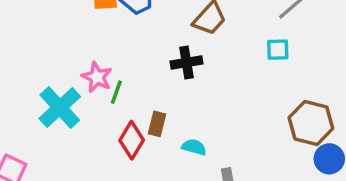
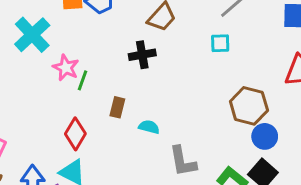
cyan cross: (60, 108) -> (32, 35), moved
red diamond: (132, 140) -> (75, 134), moved

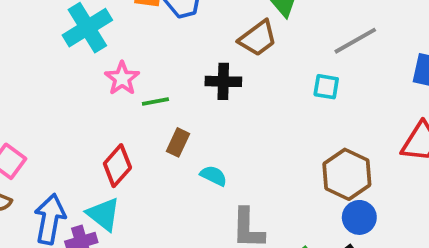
green line: (82, 80) -> (155, 101), moved, turned 48

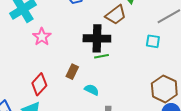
black cross: (223, 81) -> (97, 38), size x1.4
green line: (155, 101) -> (101, 56), moved

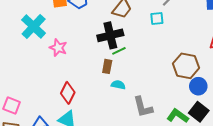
cyan square: (153, 41) -> (157, 18), moved
brown rectangle: (72, 72) -> (107, 66), moved

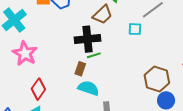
pink star: (58, 48) -> (25, 53), moved, size x1.4
cyan semicircle: (118, 85) -> (88, 88), size x1.5

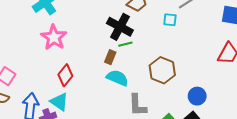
black cross: (88, 39) -> (120, 27), turned 30
brown hexagon: (157, 79) -> (162, 70), moved

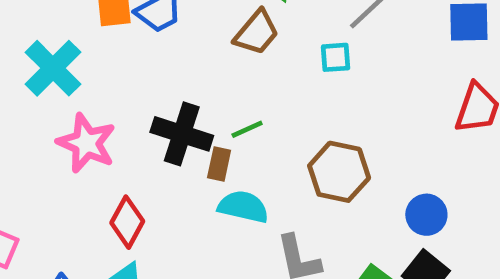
black cross: (120, 27) -> (182, 134), moved

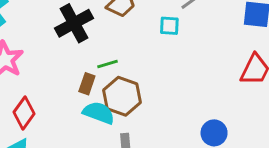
black cross: (182, 134) -> (74, 23), moved, turned 36
brown hexagon: (339, 172) -> (122, 96), moved

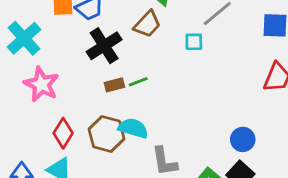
brown rectangle: (87, 84) -> (114, 85), moved, turned 60
brown hexagon: (122, 96) -> (107, 134), moved

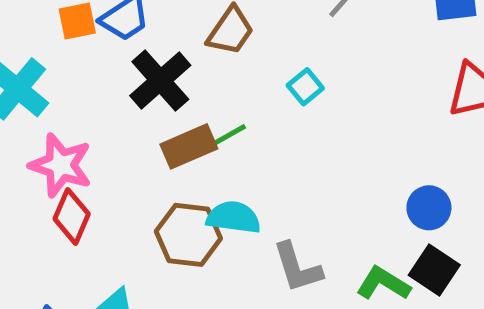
cyan square: (194, 42) -> (305, 87), moved, turned -30
brown rectangle: (114, 85) -> (189, 146), size x1.5
red diamond: (63, 133) -> (72, 216), moved

